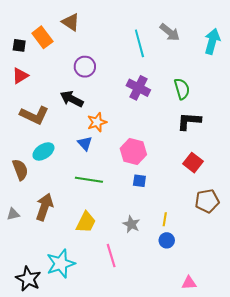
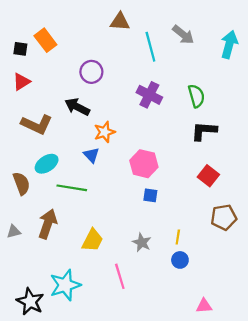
brown triangle: (71, 22) -> (120, 22), moved, turned -30
green line: (89, 180) -> (72, 188), moved

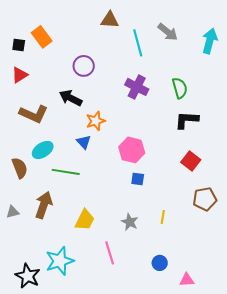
blue circle: (180, 260) -> (160, 263), moved

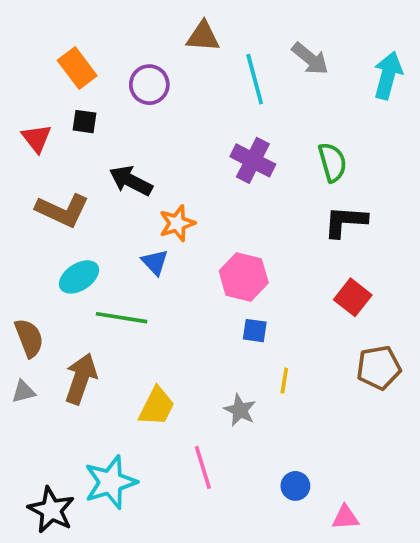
black square: (19, 45) -> (85, 122), moved
purple circle: (84, 66) -> (149, 85), moved
red triangle: (20, 75) -> (36, 138), turned -36
brown semicircle: (20, 168) -> (29, 338), moved
yellow line: (163, 217) -> (284, 381), moved

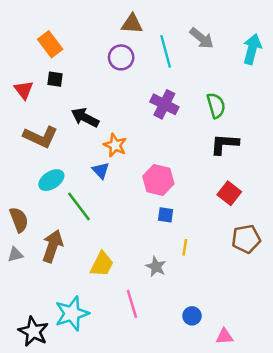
purple circle: (149, 85) -> (121, 57), moved
orange star: (177, 223) -> (115, 145), turned -30
green line: (122, 318) -> (79, 206), turned 44

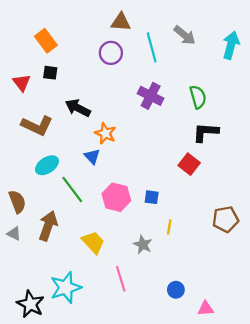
pink hexagon: (158, 180) -> (116, 197), moved
red square: (229, 193) -> (189, 164), moved
gray triangle: (15, 255) -> (14, 234), turned 40
yellow trapezoid: (102, 264) -> (93, 242), turned -70

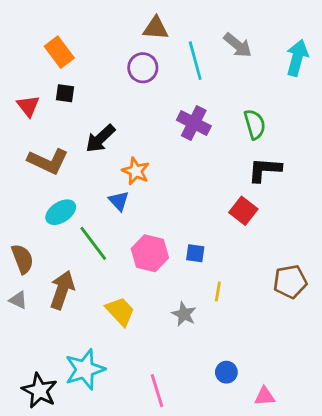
black arrow: (78, 108) -> (100, 139), turned -70
pink line: (121, 279) -> (157, 391), moved

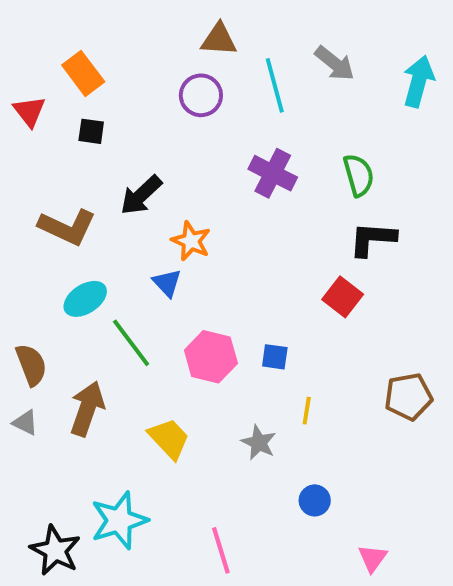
red triangle: (28, 106) -> (29, 111), moved
blue circle: (226, 372) -> (315, 500), moved
pink triangle: (265, 396) -> (373, 558), turned -50

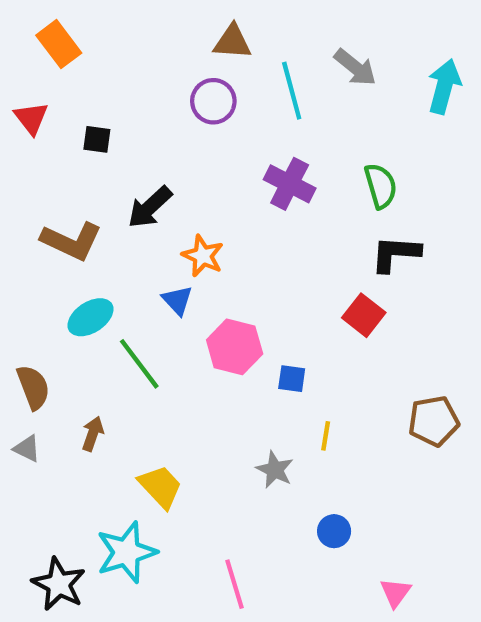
orange rectangle: (83, 73) -> (59, 44), moved
pink hexagon: (211, 357) -> (235, 347), moved
brown arrow: (87, 409) -> (93, 434), size x0.6
yellow trapezoid: (169, 439) -> (160, 487), moved

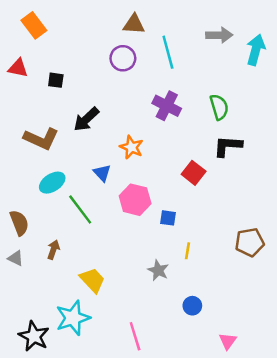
gray arrow: (355, 67) -> (219, 35), moved, turned -40
red triangle: (31, 118) -> (18, 68), turned -40
orange star: (203, 256) -> (131, 147), moved
red square: (364, 315) -> (194, 173), moved

